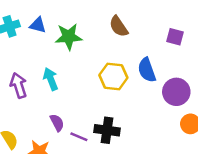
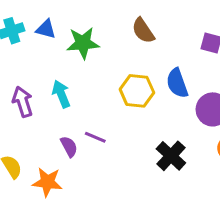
black cross: (107, 130) -> (171, 156), moved, turned 35
purple line: (79, 137) -> (95, 137), moved

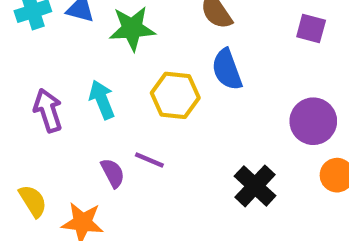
blue semicircle: (177, 83) -> (227, 69), moved
yellow hexagon: (137, 91) -> (175, 95), moved

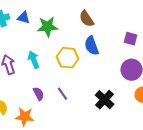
purple square: (311, 28) -> (131, 39), moved
purple line: (149, 160) -> (63, 94), moved, turned 32

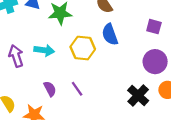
cyan arrow: (34, 60) -> (44, 50), turned 120
black cross: (105, 100) -> (138, 96), moved

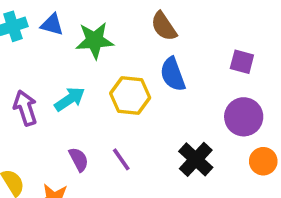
cyan arrow: (44, 50) -> (70, 99), turned -42
black cross: (138, 96) -> (196, 159), moved

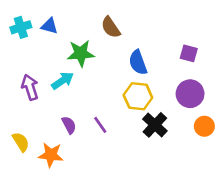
brown semicircle: (164, 26) -> (111, 27), moved
green star: (95, 40) -> (81, 53), moved
yellow hexagon: (130, 96) -> (138, 96), moved

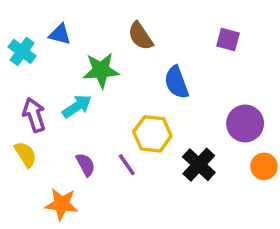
cyan cross: (21, 27) -> (22, 51), moved, turned -36
purple square: (189, 53) -> (228, 39), moved
yellow hexagon: (138, 96) -> (152, 134), moved
yellow semicircle: (21, 142) -> (26, 154), moved

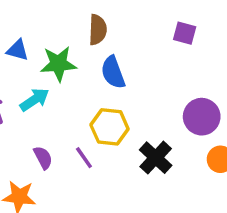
blue triangle: (60, 34) -> (17, 50), moved
brown semicircle: (140, 36) -> (98, 30), turned -144
blue semicircle: (176, 82) -> (113, 72), moved

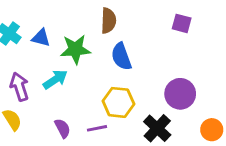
purple circle: (202, 117) -> (180, 94), moved
purple line: (84, 158) -> (97, 128), turned -66

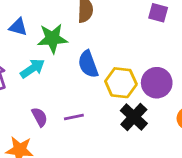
blue semicircle: (121, 56) -> (88, 64), moved
yellow hexagon: (118, 102) -> (121, 83), moved

